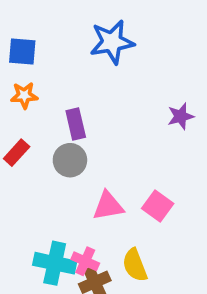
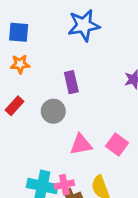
purple rectangle: (76, 124) -> (71, 82), moved
pink cross: (85, 261) -> (64, 185), turned -36

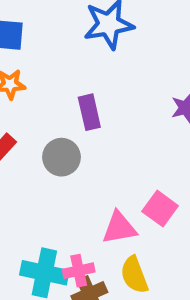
pink triangle: (81, 144) -> (119, 228), moved

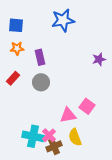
purple rectangle: (89, 112) -> (40, 57), moved
pink cross: (79, 271) -> (49, 135), turned -32

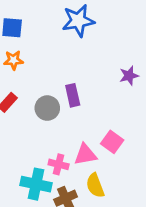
purple rectangle: (40, 57) -> (73, 95), moved
pink cross: (49, 135) -> (59, 164), moved, turned -32

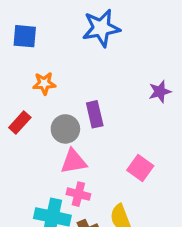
orange star: (13, 60) -> (44, 83), moved
pink triangle: (85, 155) -> (74, 162), moved

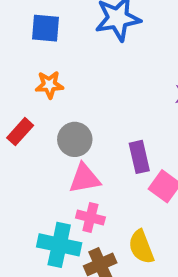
blue square: (25, 36) -> (46, 28), moved
purple rectangle: (95, 114) -> (139, 157), moved

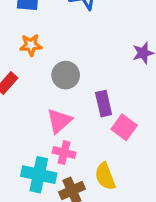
gray circle: (75, 139) -> (66, 75), moved
pink triangle: (85, 178) -> (59, 121), turned -32

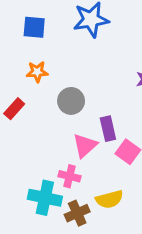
pink triangle: (59, 121) -> (85, 146), moved
yellow semicircle: (105, 176) -> (109, 199), turned -84

